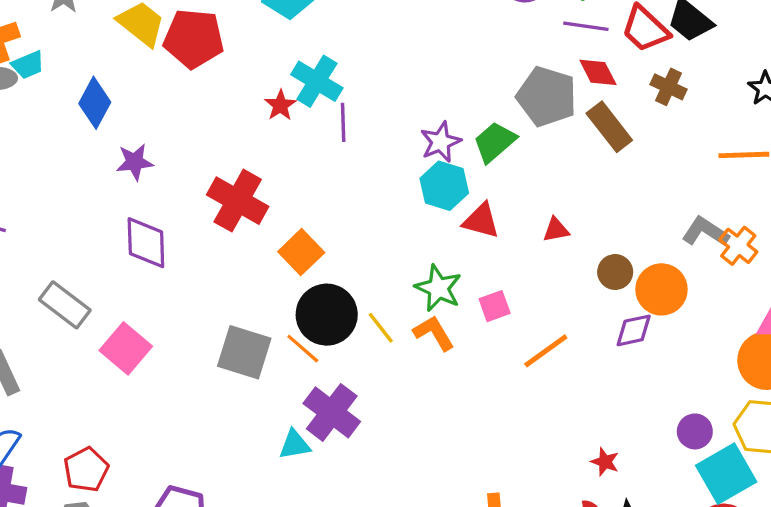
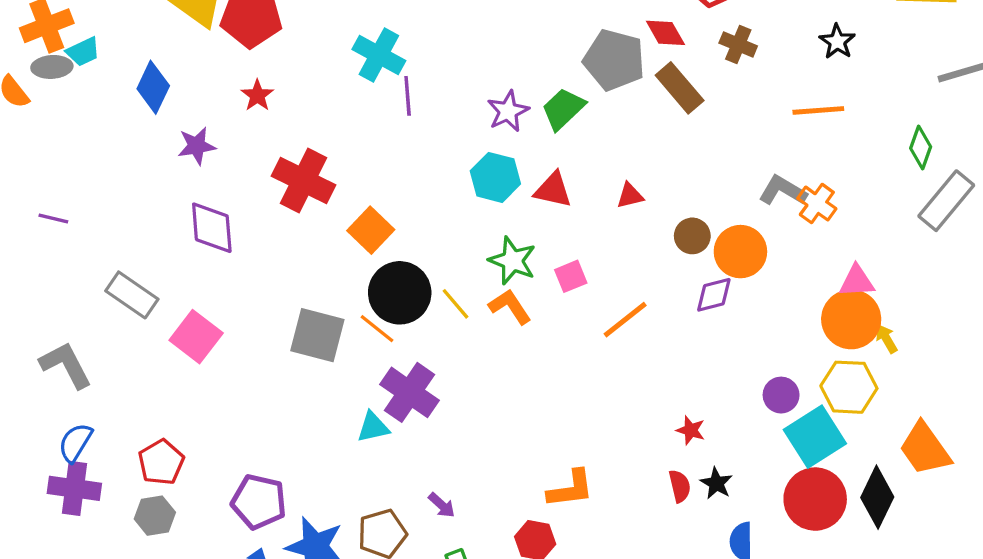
red star: (280, 105) -> (257, 95), moved
cyan hexagon: (444, 186) -> (495, 177), moved

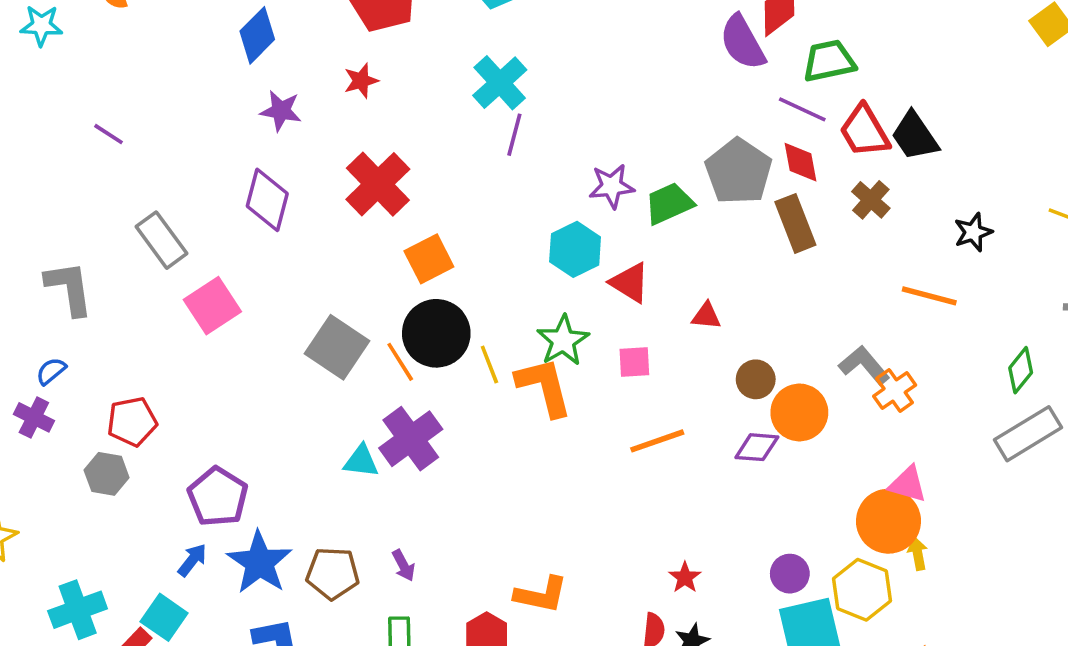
pink square: (571, 276) -> (634, 362), moved
orange L-shape: (510, 307) -> (544, 387), size x1.4
blue semicircle: (75, 443) -> (51, 371), size x0.7
purple cross: (74, 488) -> (34, 417), size x0.7

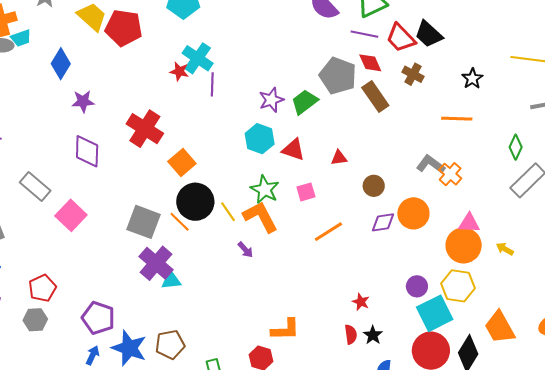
red star: (361, 81) -> (179, 71), moved, turned -30
orange circle: (799, 412) -> (413, 213), moved
purple cross: (411, 439) -> (156, 263), moved
yellow arrow: (918, 554) -> (505, 249), moved, turned -36
purple arrow: (403, 565) -> (245, 250), moved

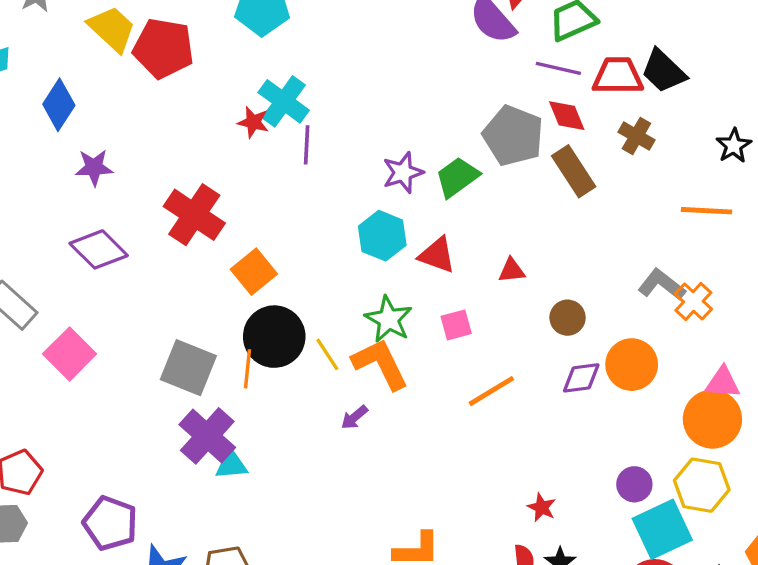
red trapezoid: (401, 38) -> (618, 76), turned 132
purple diamond: (87, 151) -> (99, 249), turned -48
orange line: (180, 222) -> (247, 369), turned 50
purple arrow: (245, 250) -> (354, 417), turned 90

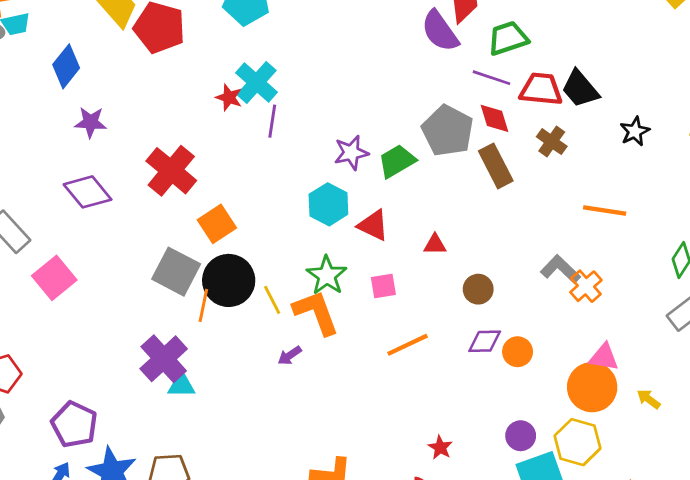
black star: (734, 146) -> (635, 131), moved
orange circle: (632, 365) -> (518, 352), moved, size x0.7
gray square: (188, 368) -> (176, 272), moved

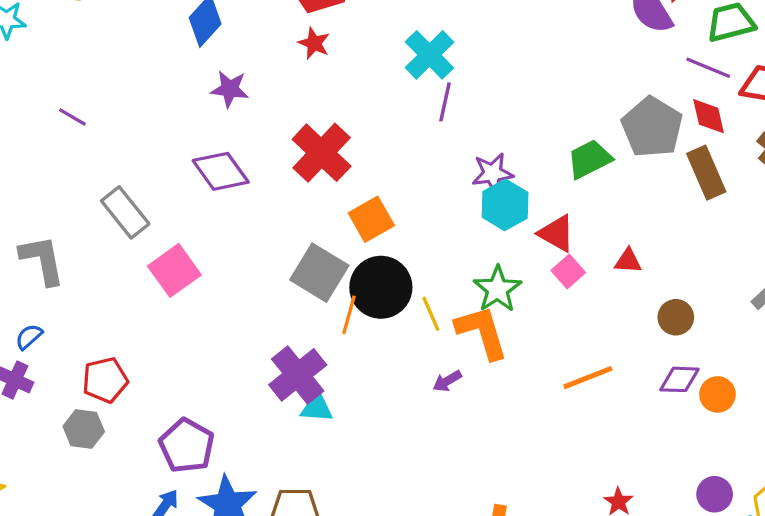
red star: (229, 97) -> (314, 43), moved
purple star: (351, 153) -> (493, 173), moved
pink square: (383, 286) -> (568, 272), moved, turned -36

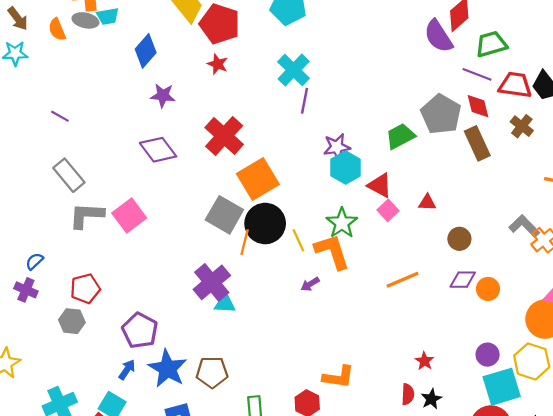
gray rectangle: (125, 212) -> (69, 175), moved
orange square: (371, 219) -> (258, 179), size x1.4
gray L-shape: (42, 260) -> (86, 215), moved, turned -75

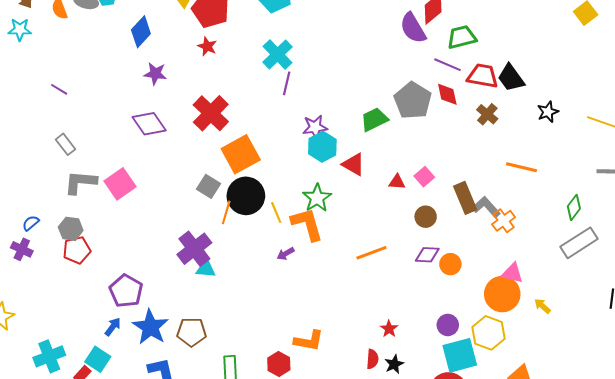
brown rectangle: (477, 143) -> (465, 198), moved
gray rectangle: (69, 175) -> (65, 144), size x0.7
pink square: (388, 210) -> (424, 177), moved
gray square: (224, 215) -> (208, 186), size x0.7
gray hexagon: (72, 321) -> (71, 229), moved

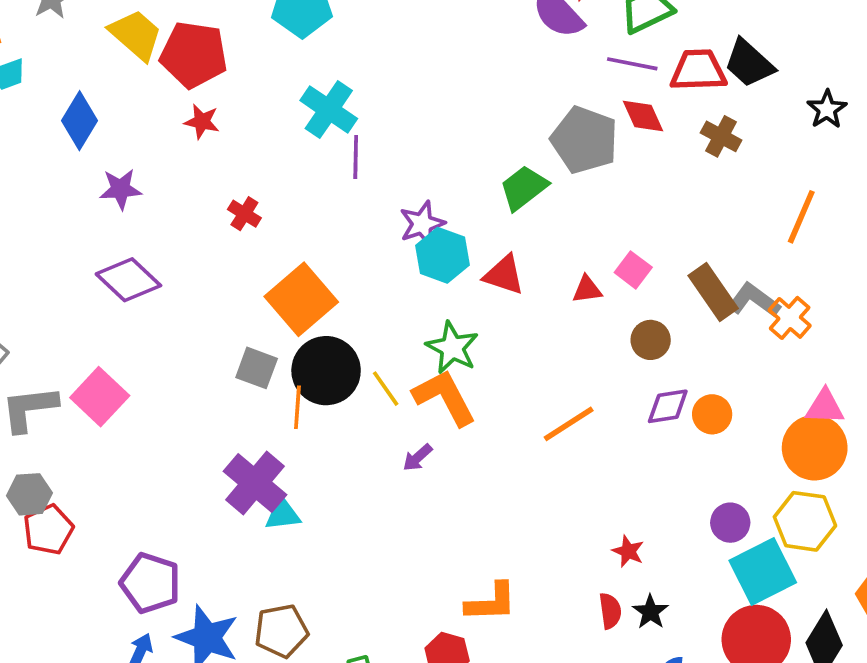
red cross: (211, 113) -> (244, 214), moved, size x0.5
orange line: (522, 167) -> (801, 217), turned -68

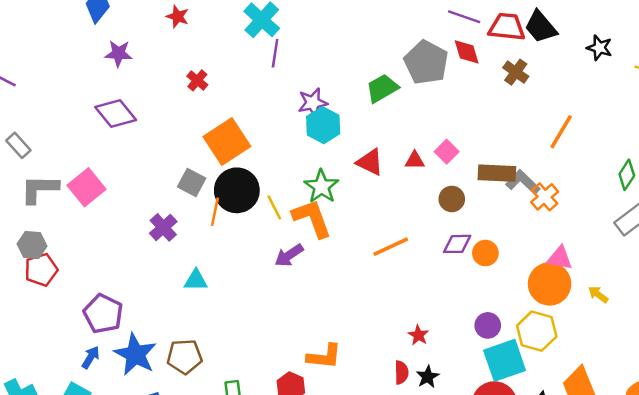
black star: (827, 109) -> (599, 48), moved, turned -30
red triangle: (504, 275) -> (370, 162), moved
brown rectangle: (713, 292) -> (497, 173), turned -60
purple arrow: (418, 458) -> (289, 255), size x1.4
purple cross: (255, 483) -> (163, 227), moved, size x0.7

